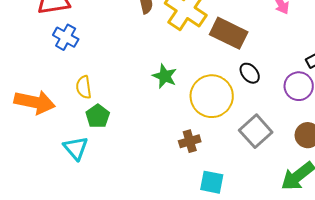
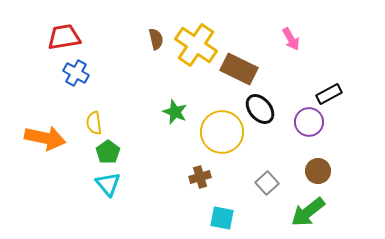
black ellipse: (250, 73) -> (260, 109), size x1.4
gray square: (256, 131) -> (267, 183), moved, size x0.7
cyan triangle: (76, 148) -> (108, 184), moved

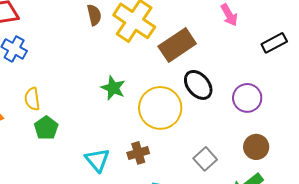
brown rectangle: (239, 69) -> (177, 45), turned -60
black rectangle: (329, 94) -> (274, 43), moved
cyan triangle: (108, 184) -> (97, 160), moved

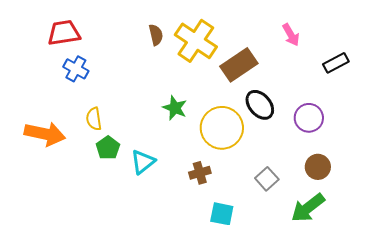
cyan triangle: (97, 160) -> (143, 162), moved, turned 32

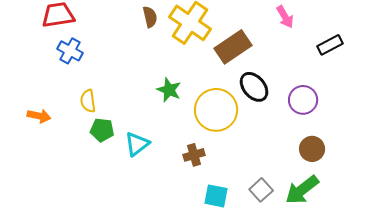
orange arrow: (45, 134) -> (39, 116), size x0.6
green pentagon: (108, 148) -> (102, 130), turned -30
gray square: (267, 179) -> (261, 190), moved

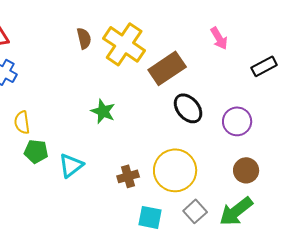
yellow circle: (216, 110) -> (175, 170), moved

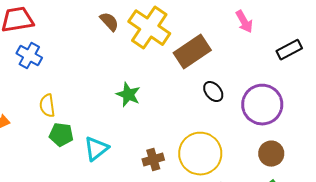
brown semicircle: (84, 38) -> (109, 22), turned -30
black ellipse: (188, 108) -> (213, 92), size x0.7
purple circle: (237, 121) -> (262, 105), size x1.4

